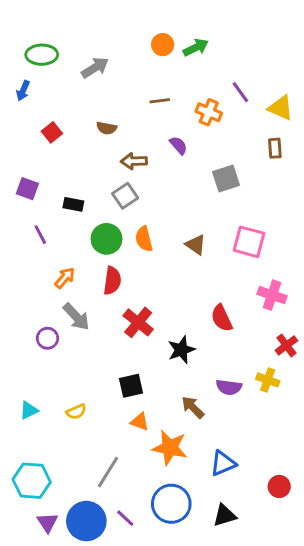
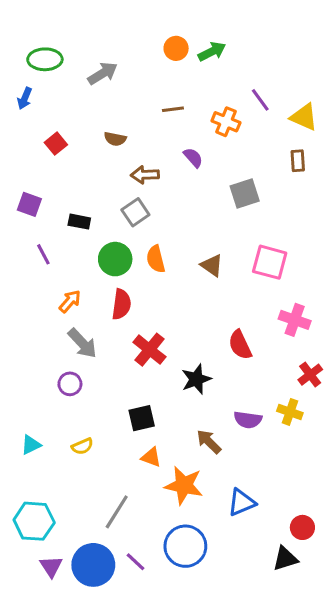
purple circle: (47, 338) -> (70, 384), moved
black triangle: (225, 515) -> (285, 559), moved

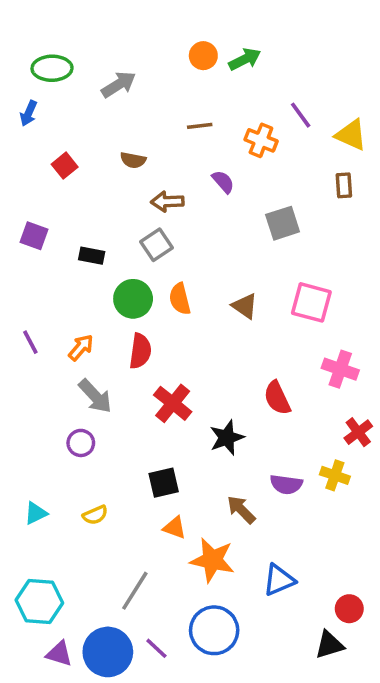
purple line: (43, 254) -> (30, 342), moved
purple triangle: (51, 566) -> (59, 654), turned -40

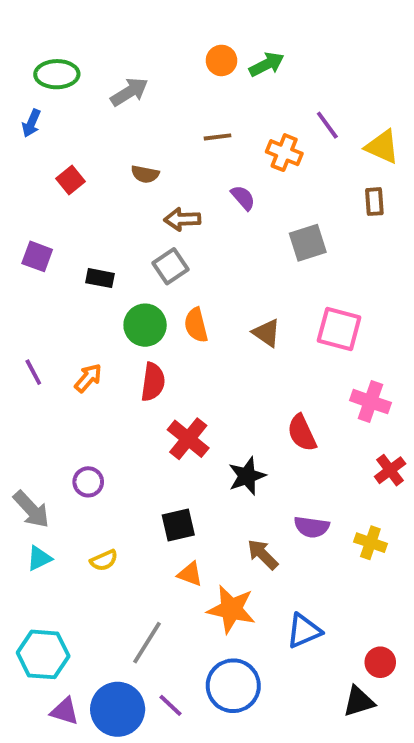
gray arrow: (95, 396) -> (31, 509), moved
yellow cross: (335, 475) -> (370, 543), moved

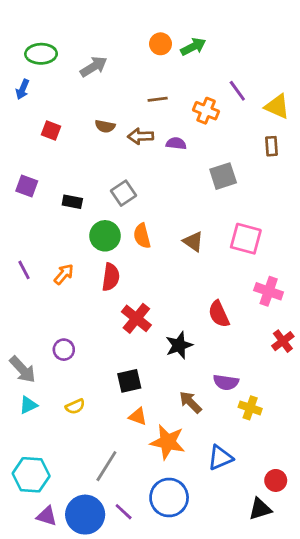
red square: (71, 180) -> (51, 131), turned -30
purple semicircle: (243, 198) -> (176, 143), turned -42
brown arrow: (182, 219) -> (141, 136), moved
yellow cross: (370, 543) -> (250, 408), moved

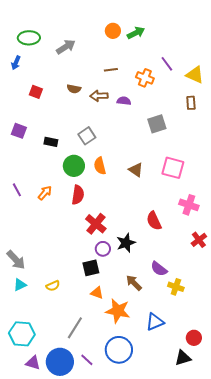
purple circle: (64, 350) -> (103, 249), moved
purple semicircle: (226, 382) -> (159, 269), turned 30

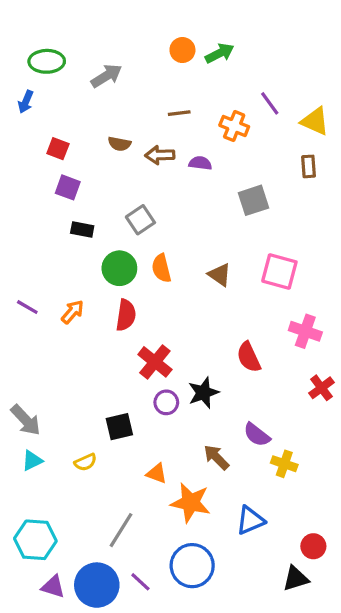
purple square: (19, 131) -> (68, 187), moved
purple line: (17, 190) -> (27, 307), turned -32
black square: (91, 268) -> (119, 427), moved

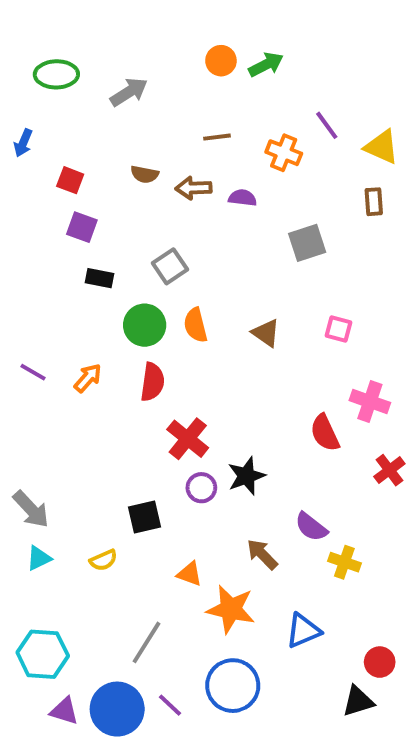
blue arrow: (26, 102) -> (23, 143), moved
pink square: (279, 271) -> (339, 329), size x0.6
red semicircle: (249, 357) -> (325, 433), moved

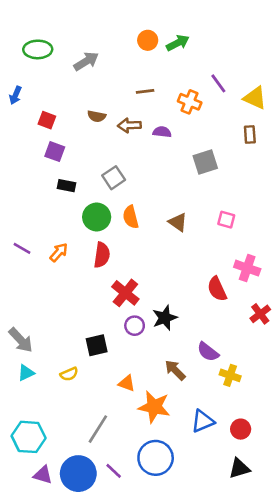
red circle: (380, 662) -> (241, 429), moved

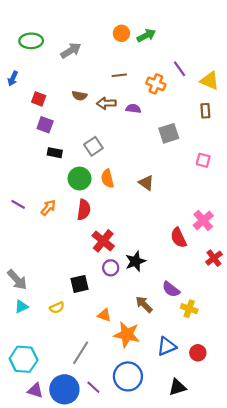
pink square: (226, 220) -> (203, 160), moved
pink cross: (247, 268) -> (203, 220), turned 30
black triangle: (239, 468) -> (177, 387), moved

